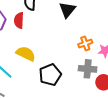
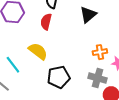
red semicircle: (19, 20) -> (46, 22), moved

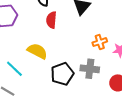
red semicircle: (46, 22) -> (51, 20), moved
gray cross: (98, 78) -> (90, 69), moved

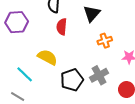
orange cross: (100, 42) -> (105, 41), moved
gray cross: (90, 69) -> (99, 75), turned -36

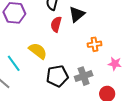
black triangle: (92, 14) -> (77, 14), moved

